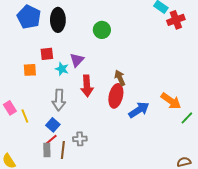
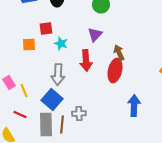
purple triangle: (77, 60) -> (95, 34), moved
blue arrow: (139, 110) -> (134, 106), moved, turned -55
blue square: (53, 125) -> (52, 100), size x1.5
red line: (51, 140) -> (20, 114), moved, turned 64
gray rectangle: (47, 150) -> (46, 124), size x1.6

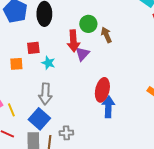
brown arrow: (119, 52) -> (106, 35), moved
red arrow: (86, 60) -> (73, 41), moved
blue arrow: (134, 106) -> (108, 107), moved

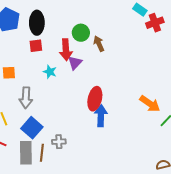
red square: (33, 48) -> (36, 46), moved
cyan star: (48, 63) -> (50, 72), moved
gray arrow: (45, 94) -> (26, 98), moved

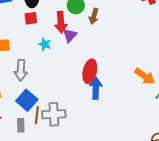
brown arrow: (99, 44) -> (94, 16), turned -140
gray cross: (59, 142) -> (54, 114), size x1.6
gray rectangle: (26, 153) -> (21, 125), size x0.6
brown line: (42, 153) -> (37, 115), moved

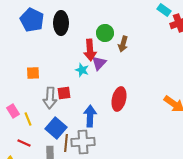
red square: (31, 18) -> (64, 93), moved
cyan star: (45, 44) -> (82, 70), moved
blue arrow: (96, 88) -> (90, 116), moved

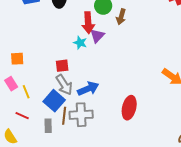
orange square: (33, 73) -> (17, 59), moved
gray arrow: (50, 98) -> (64, 85), moved, turned -35
red ellipse: (119, 99) -> (129, 108), moved
blue arrow: (90, 116) -> (88, 89), turned 65

